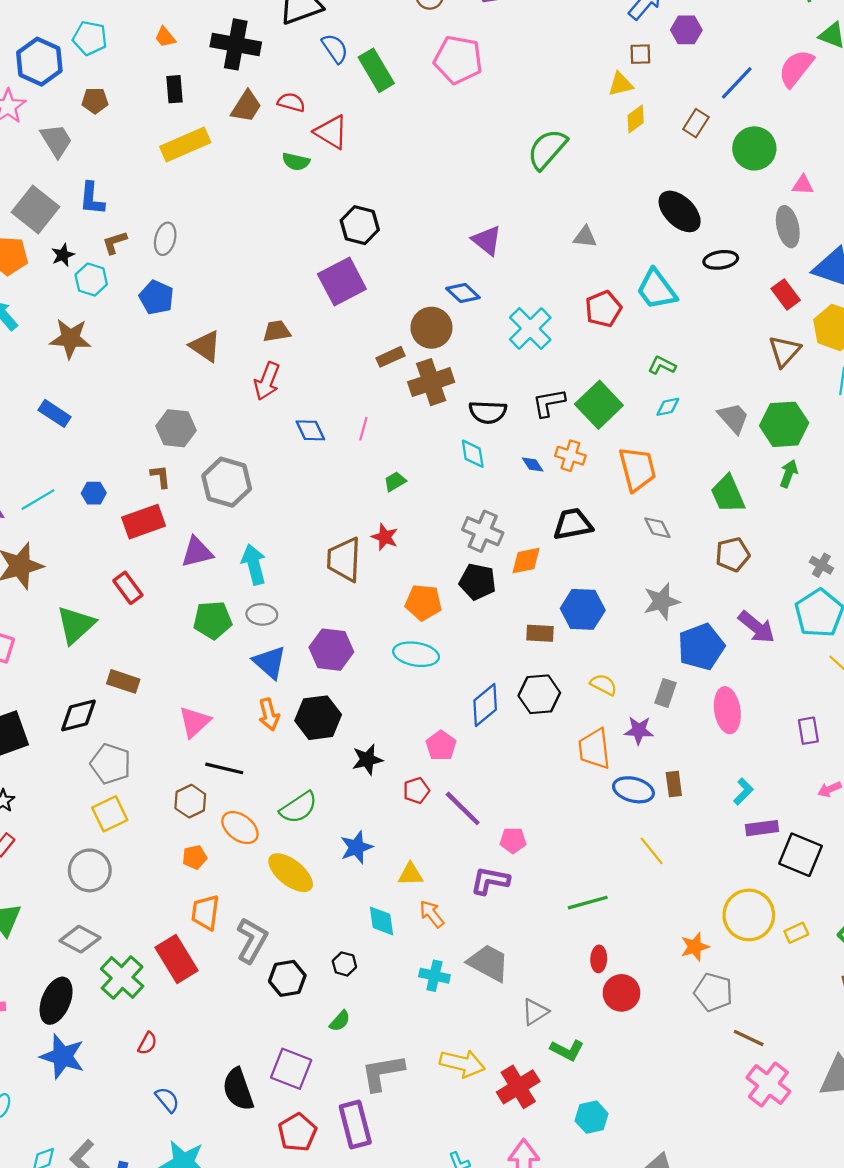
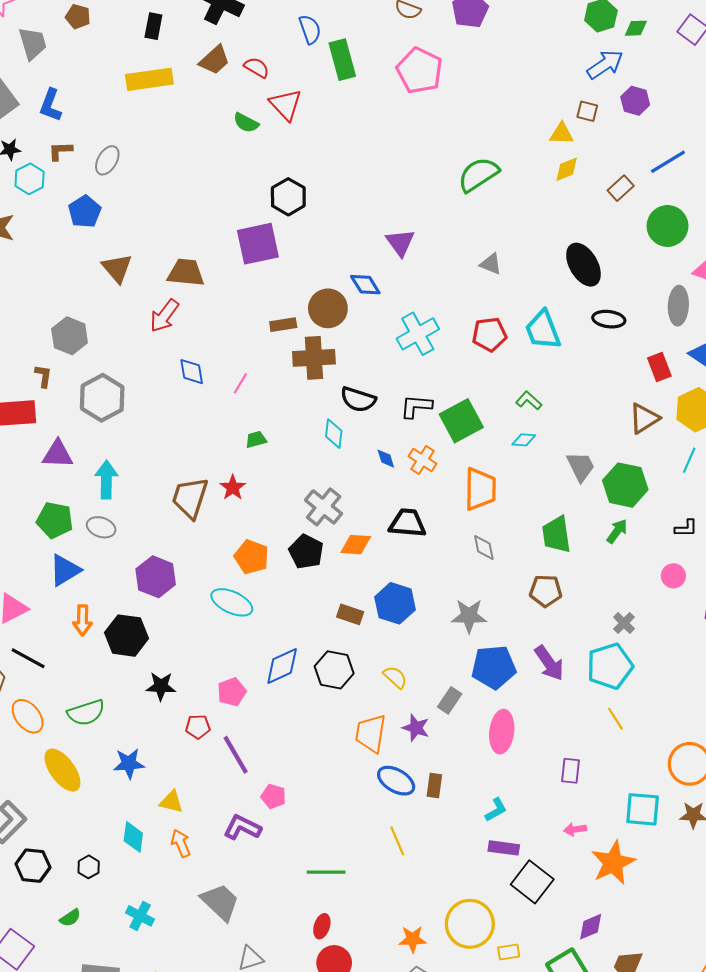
brown trapezoid: (277, 331) -> (186, 273), size x1.4
blue triangle: (270, 662) -> (65, 570), moved, turned 32
cyan cross: (434, 976) -> (140, 916), moved

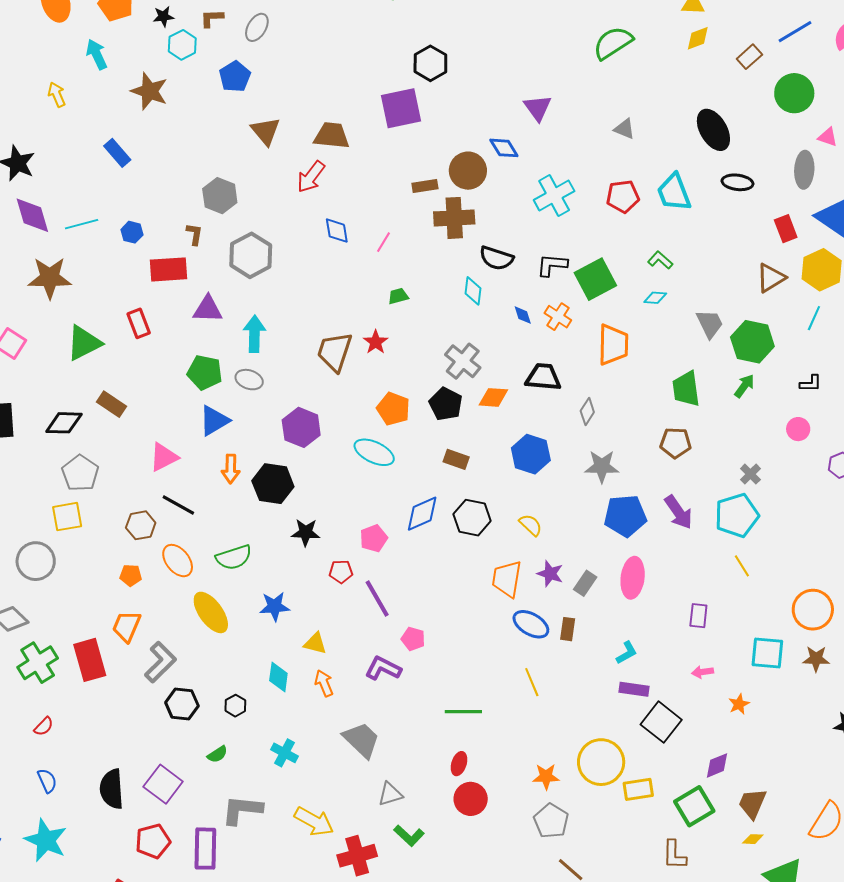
gray diamond: (484, 548) -> (587, 411), moved, turned 44
brown rectangle: (350, 614) -> (456, 459), moved
gray rectangle: (450, 700) -> (585, 583), moved
orange star: (613, 863) -> (739, 704), size x0.5
yellow rectangle: (509, 952) -> (638, 789), size x1.4

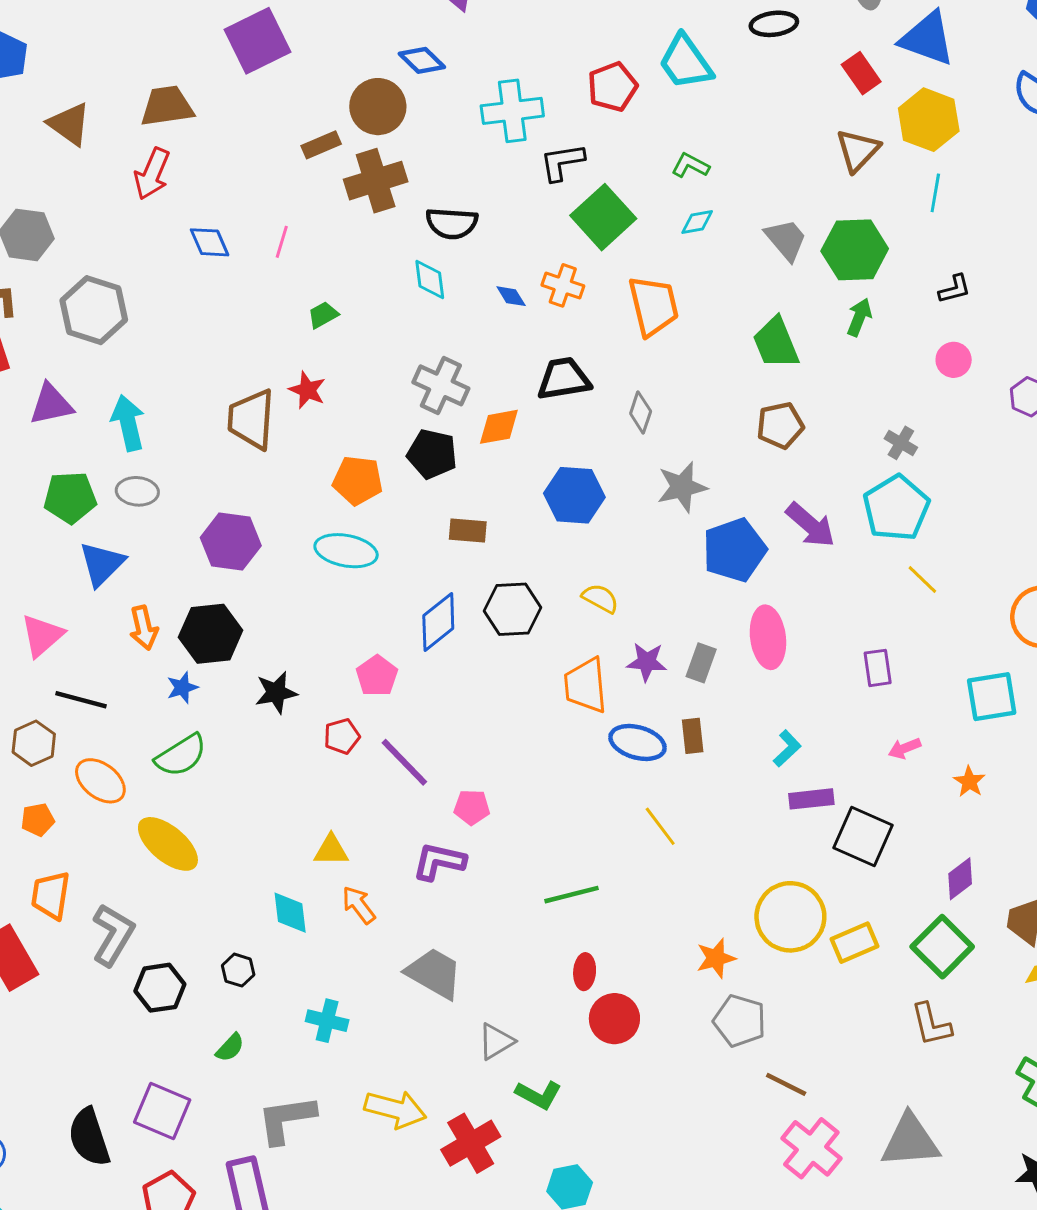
cyan cross: (554, 195) -> (512, 111), turned 36
black L-shape: (552, 265) -> (562, 162), moved
blue star: (275, 606) -> (182, 688), moved, size x0.7

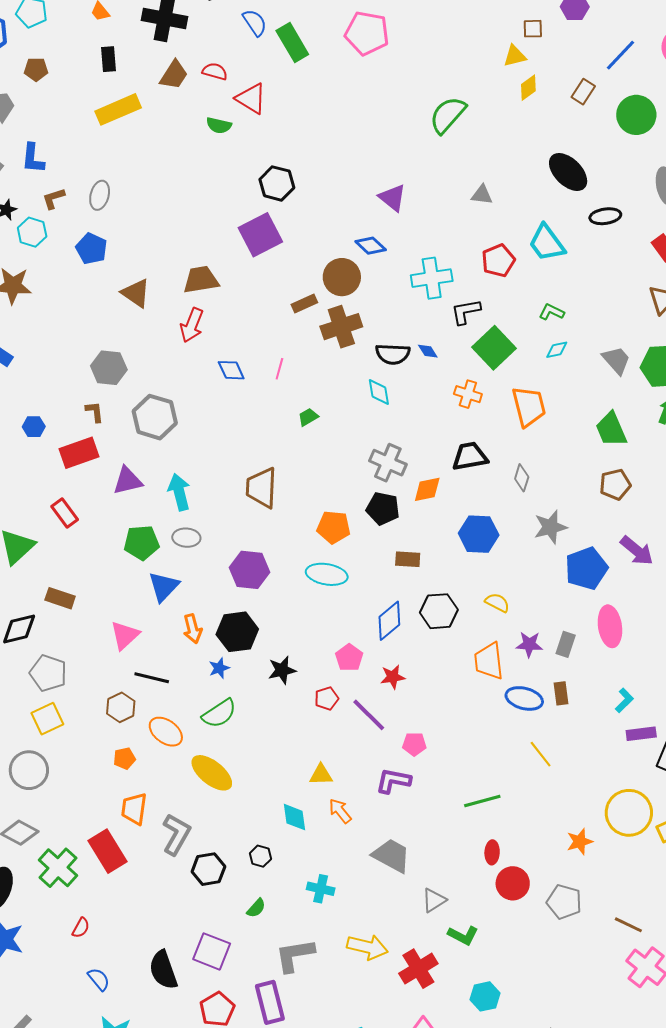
blue diamond: (511, 296) -> (428, 351), moved
red star: (307, 390) -> (393, 677), moved, turned -30
gray pentagon: (740, 1021) -> (564, 902), moved

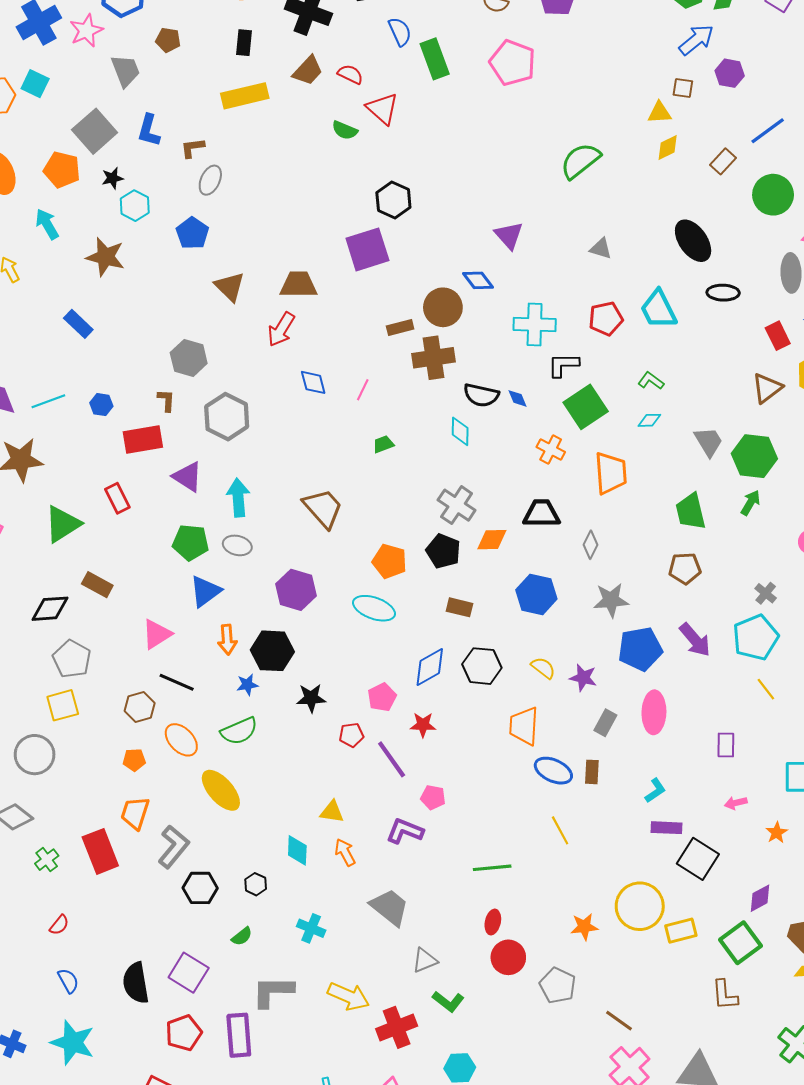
brown L-shape: (54, 198) -> (193, 148), moved
purple triangle: (128, 481) -> (187, 477), turned 36
brown trapezoid: (262, 488) -> (323, 508), turned 126
purple star: (529, 644) -> (583, 678), moved
green cross: (58, 868) -> (47, 860), size x0.6

